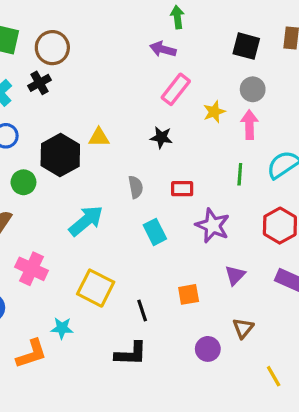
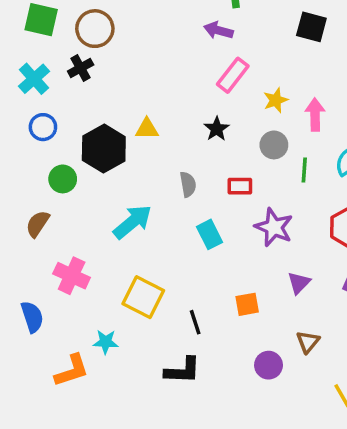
gray circle: (253, 89) -> (274, 145), moved
black star: (161, 137) -> (217, 129), turned 30

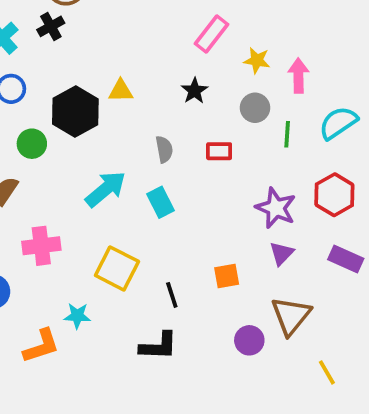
yellow star: (276, 100) -> (257, 60), turned 30
purple star: (274, 227) -> (276, 208), moved
cyan rectangle: (209, 234) -> (160, 202), moved
pink cross: (72, 276) -> (41, 246), turned -32
brown triangle: (308, 342) -> (291, 316), size x1.6

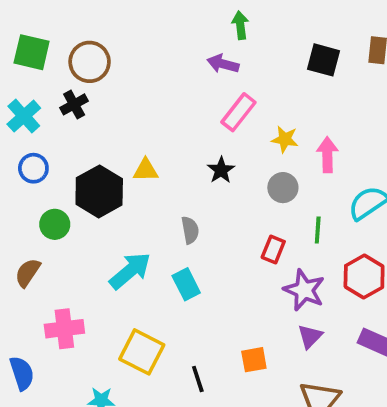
green line: (287, 134) -> (318, 230), moved
red rectangle: (219, 151) -> (273, 249), moved, turned -68

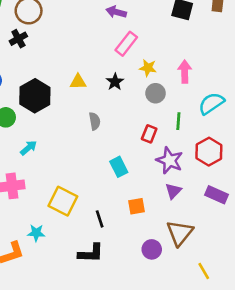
yellow star: (285, 139) -> (148, 68), moved
yellow triangle: (146, 170) -> (78, 82), moved
cyan arrow: (130, 271) -> (29, 148), moved, size x0.6
cyan rectangle: (186, 284) -> (119, 167), moved

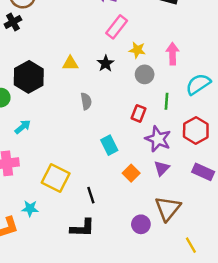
orange square: (136, 206) -> (131, 173), moved, turned -35

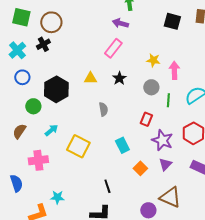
pink rectangle: (117, 27) -> (113, 48), moved
yellow star: (137, 50) -> (153, 60), moved
green line: (167, 101) -> (168, 100), moved
yellow square: (56, 178) -> (78, 146), moved
brown triangle: (168, 208) -> (170, 197), turned -45

